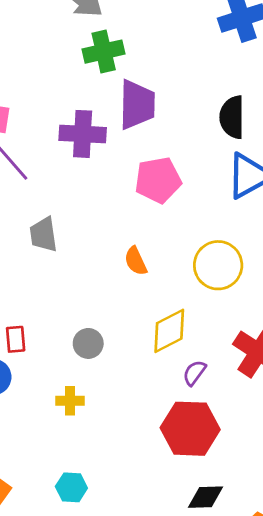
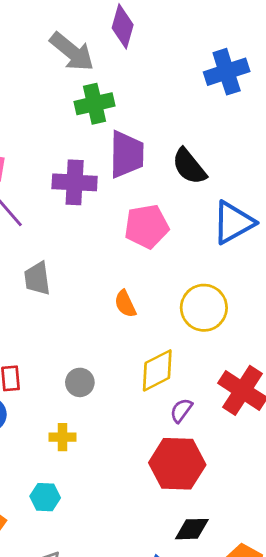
black semicircle: (232, 117) -> (189, 166), moved, turned -39
cyan hexagon: (71, 487) -> (45, 497), moved

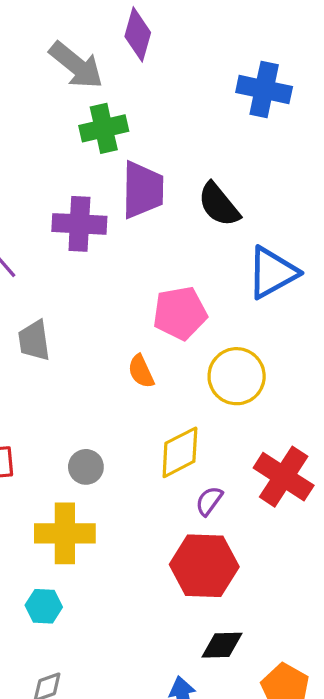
blue cross: (227, 72) -> (264, 90), turned 30
pink pentagon: (147, 226) -> (180, 313), moved
yellow cross: (63, 437) -> (65, 533), size x1.8

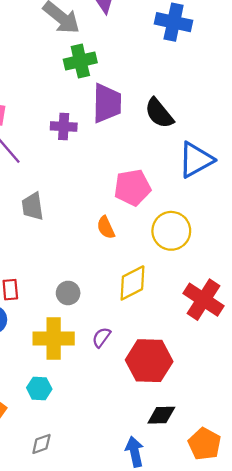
blue cross: (264, 90) -> (174, 22), moved
purple cross: (79, 224) -> (64, 126), size x0.7
purple semicircle: (209, 501) -> (101, 337), moved

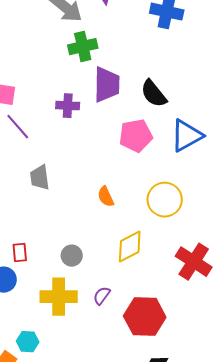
pink pentagon: (132, 188) -> (136, 136), moved
cyan hexagon: (39, 388) -> (28, 342), moved

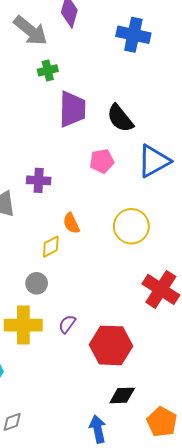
green cross: (83, 47) -> (48, 70), size x0.7
purple cross: (68, 106) -> (39, 180), moved
pink pentagon: (136, 136) -> (102, 161), size x0.7
yellow diamond: (130, 247) -> (51, 247), moved, size x0.7

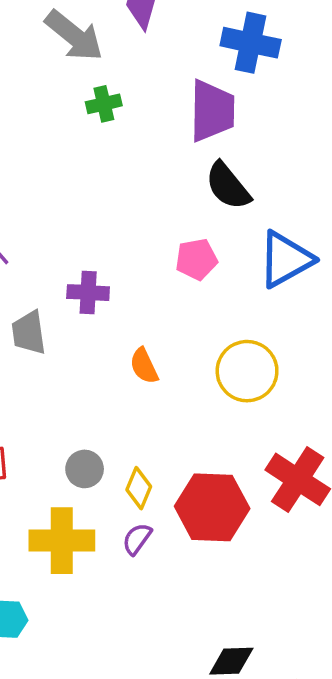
purple trapezoid: (72, 109) -> (212, 111), moved
yellow diamond: (51, 247) -> (139, 488), moved, turned -40
red hexagon: (111, 345) -> (212, 507), moved

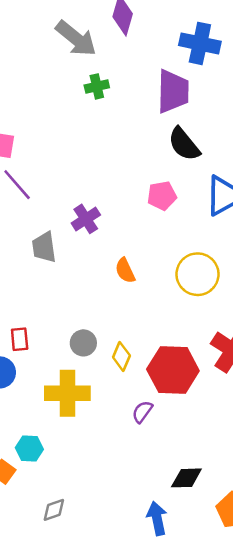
purple cross: (88, 293) -> (86, 219), turned -36
purple semicircle: (137, 539) -> (142, 412), moved

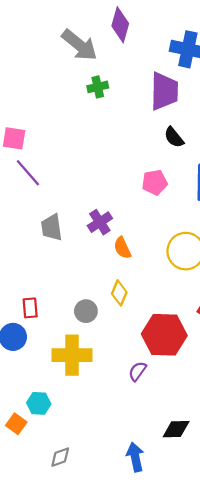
black semicircle: (184, 144) -> (174, 137), size x0.7
purple cross: (86, 219) -> (100, 222), moved
yellow diamond: (121, 356) -> (119, 293), moved
blue arrow: (157, 518) -> (135, 457), moved

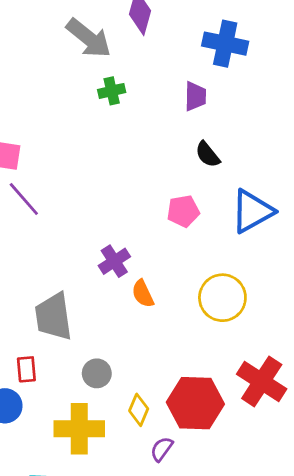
purple trapezoid: (164, 91) -> (195, 96), size x0.6
gray trapezoid: (52, 227) -> (54, 317), moved, size x1.4
yellow diamond: (119, 293) -> (139, 410), moved

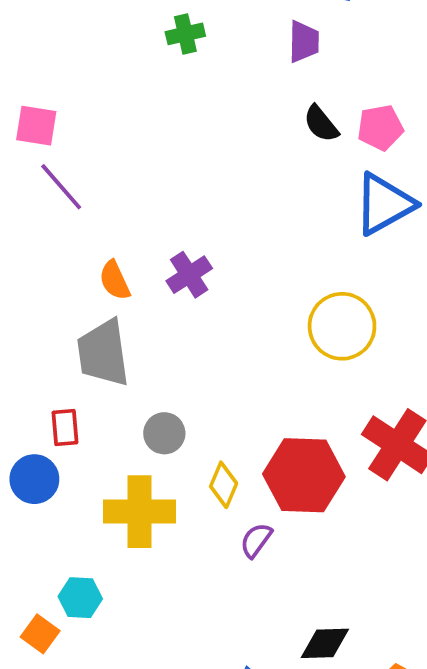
pink pentagon: (183, 211) -> (380, 128), moved
orange semicircle: (143, 294) -> (115, 280), moved

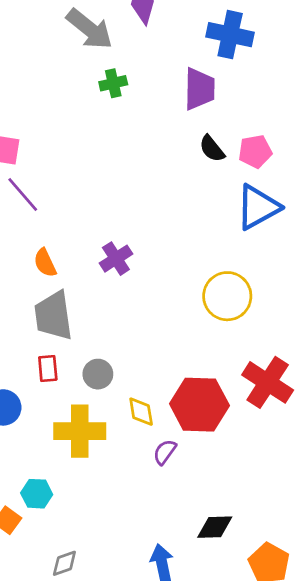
purple trapezoid: (304, 42) -> (199, 89), size x1.4
orange semicircle: (115, 280) -> (45, 263), moved
red rectangle: (65, 428) -> (48, 368), moved
yellow diamond: (224, 485) -> (141, 412), turned -32

